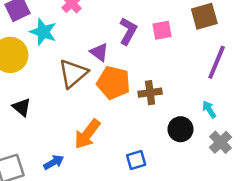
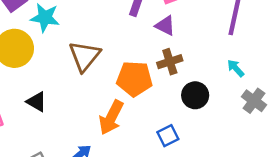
purple triangle: (99, 52) -> (165, 26), moved
orange pentagon: (114, 83) -> (134, 79), moved
black circle: (181, 129) -> (195, 95), moved

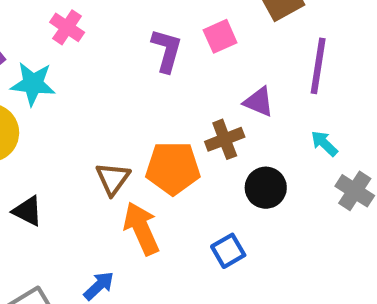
purple triangle: (165, 26) -> (259, 102), moved
brown triangle: (84, 56) -> (113, 179), moved, size x0.7
orange arrow: (111, 117) -> (141, 228), turned 132

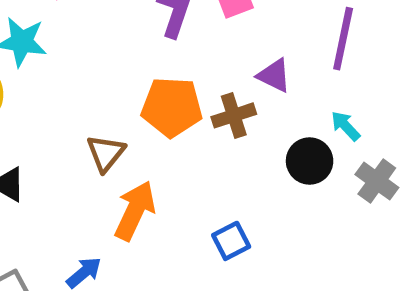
orange pentagon: (173, 168) -> (172, 107), moved
black circle: (266, 188) -> (310, 161), moved
orange arrow: (141, 228) -> (135, 211), turned 46

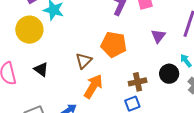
purple triangle: (274, 75) -> (158, 36), turned 35
brown cross: (234, 115) -> (138, 82), moved

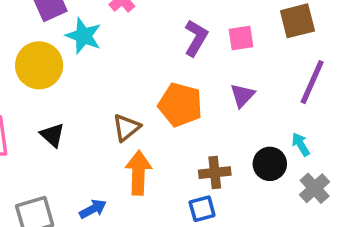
purple triangle: (158, 36) -> (242, 95), moved
orange arrow: (93, 86) -> (138, 173), turned -35

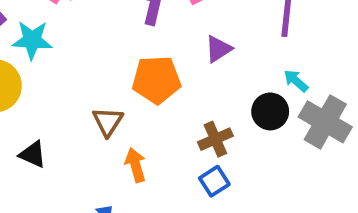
purple triangle: (242, 95) -> (218, 49), turned 32
orange arrow: (138, 173) -> (136, 165), size x0.7
gray cross: (315, 188) -> (325, 122), size x1.5

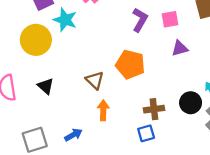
purple triangle: (218, 49) -> (180, 48), moved
brown triangle: (108, 122) -> (95, 80), turned -36

